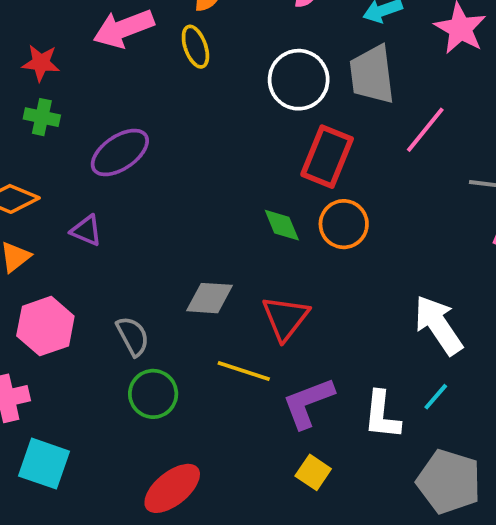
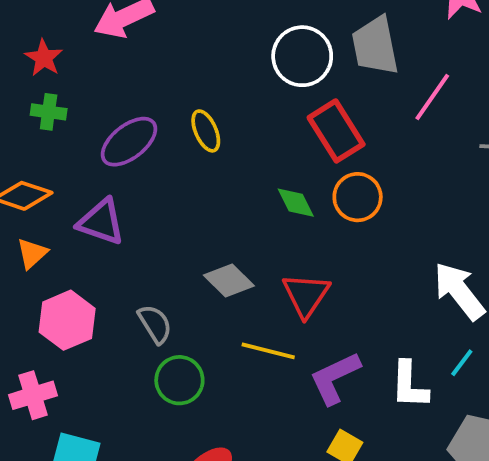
yellow ellipse: (195, 47) -> (206, 131), moved
red star: (41, 63) -> (44, 58), turned 30
red rectangle: (327, 157) -> (336, 131), turned -50
purple triangle: (86, 231) -> (101, 222), size x1.5
gray diamond: (210, 298) -> (229, 281), turned 45

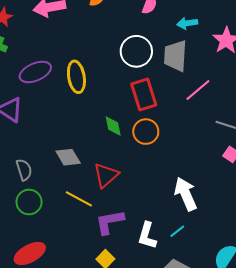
yellow ellipse: (206, 131) -> (76, 77), size x1.4

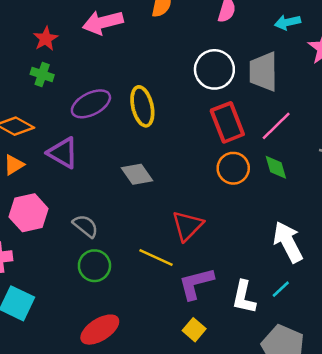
cyan arrow: (187, 23) -> (288, 22), moved
pink line: (198, 90) -> (276, 126), moved
green diamond: (113, 126) -> (276, 167), moved
gray diamond: (68, 157) -> (137, 174), moved
gray semicircle: (24, 170) -> (85, 226), turned -30

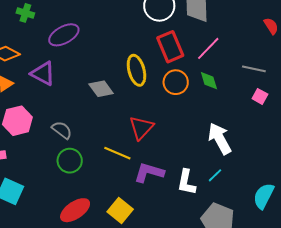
yellow ellipse: (142, 106) -> (136, 70), moved
purple L-shape: (196, 283) -> (149, 172), turned 32
yellow square: (194, 330) -> (120, 210), moved, size x1.4

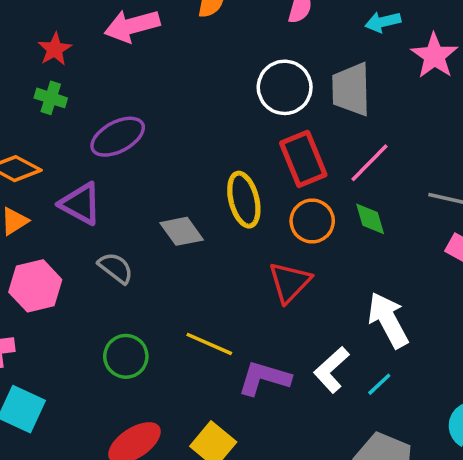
red triangle: (141, 128) -> (290, 282), moved
gray semicircle: (62, 130) -> (116, 268), moved
white L-shape: (186, 182) -> (331, 370), moved, turned 36

